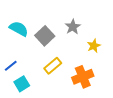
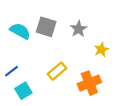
gray square: (45, 36) -> (46, 27), moved, turned -30

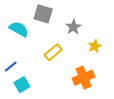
gray square: (46, 27) -> (43, 14), moved
yellow rectangle: (57, 71) -> (53, 52), moved

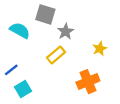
gray star: (73, 27) -> (66, 32), moved

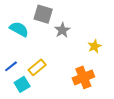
yellow rectangle: (56, 55) -> (37, 67), moved

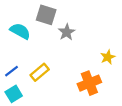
yellow star: (94, 46) -> (108, 57), moved
cyan square: (22, 84) -> (14, 94), moved

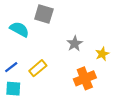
gray star: (67, 32) -> (75, 44), moved
cyan square: (14, 94) -> (13, 89), turned 35

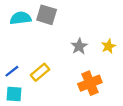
cyan semicircle: (19, 29) -> (21, 18), moved, turned -36
yellow star: (102, 54) -> (108, 46), moved

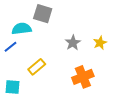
cyan semicircle: (21, 18) -> (22, 29), moved
blue line: (12, 71) -> (11, 47), moved

